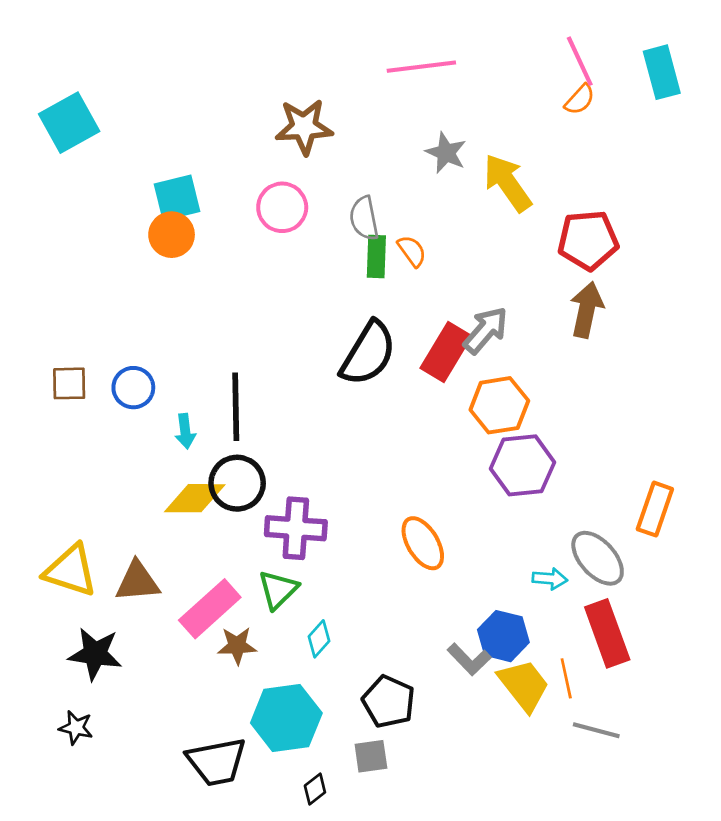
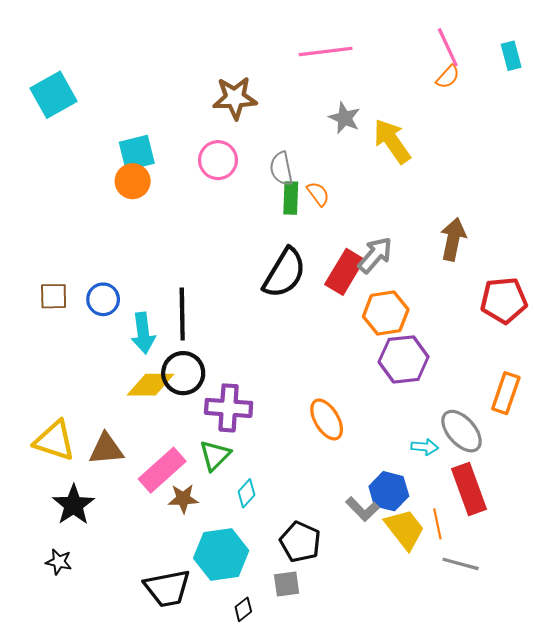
cyan rectangle: (662, 72) -> (511, 56), size x0.7
red pentagon: (588, 240) -> (504, 300), moved
cyan arrow: (185, 431) -> (143, 333), size x1.5
black star: (95, 654) -> (74, 505), turned 30

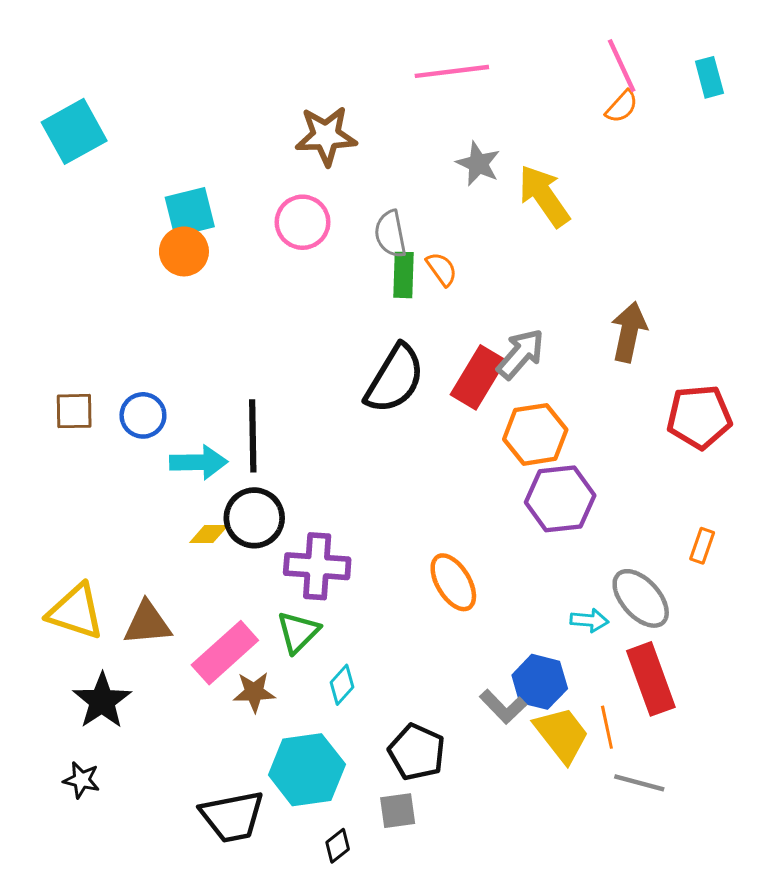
cyan arrow: (143, 333) -> (199, 462), turned -84
yellow diamond: (151, 385) -> (209, 534), size x0.6
orange rectangle: (506, 393) -> (702, 546), size x0.6

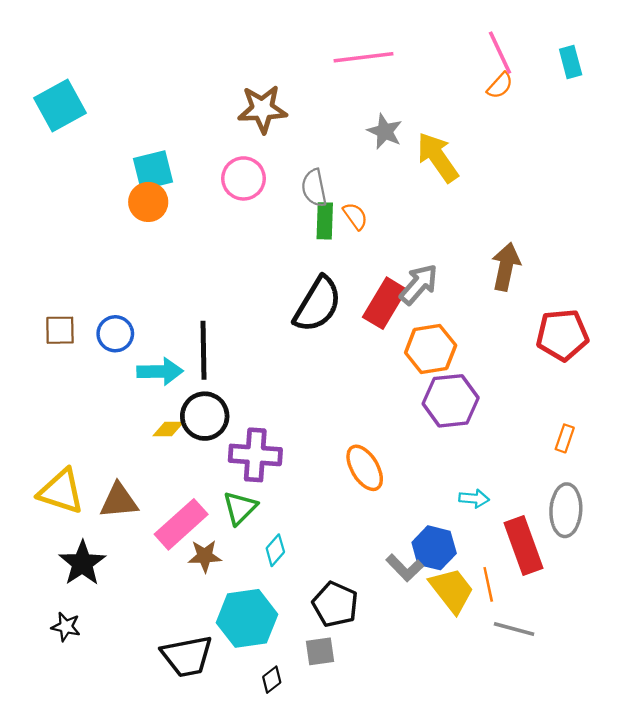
gray ellipse: (641, 598) -> (566, 510), moved, turned 45

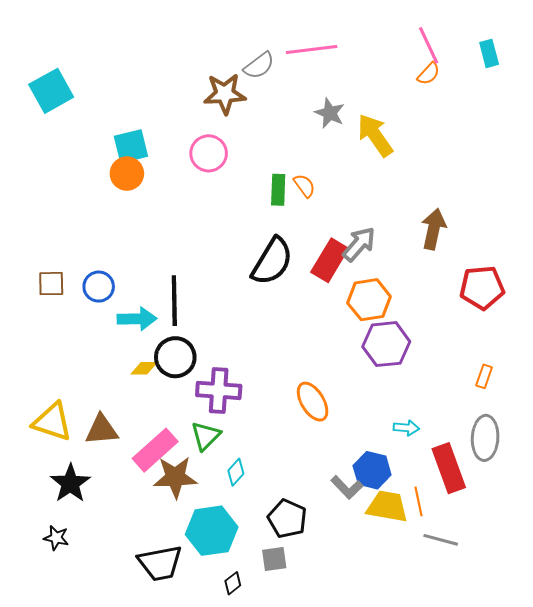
gray semicircle: (314, 188) -> (259, 66), moved, turned -116
brown star: (205, 556) -> (175, 477), size x1.5
yellow trapezoid: (452, 590) -> (387, 507), turned -42

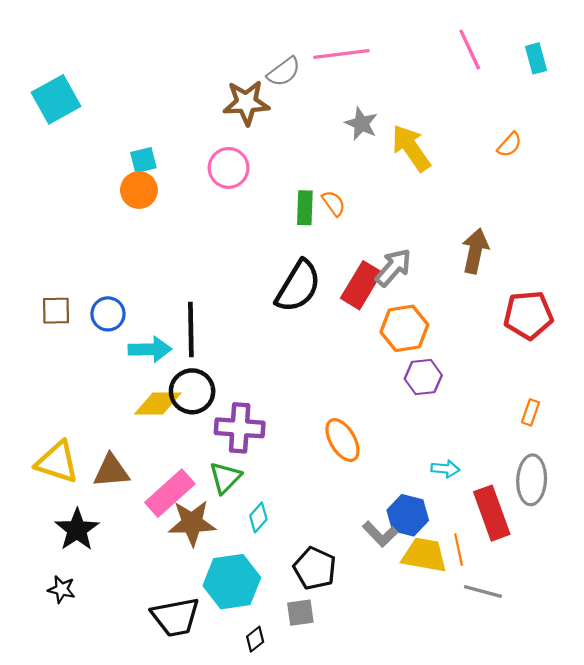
orange semicircle: (429, 74) -> (509, 145), moved
cyan square: (131, 146) -> (143, 160), size x0.7
purple hexagon: (386, 344) -> (423, 377), size x0.7
yellow diamond: (144, 368) -> (158, 404), size x1.6

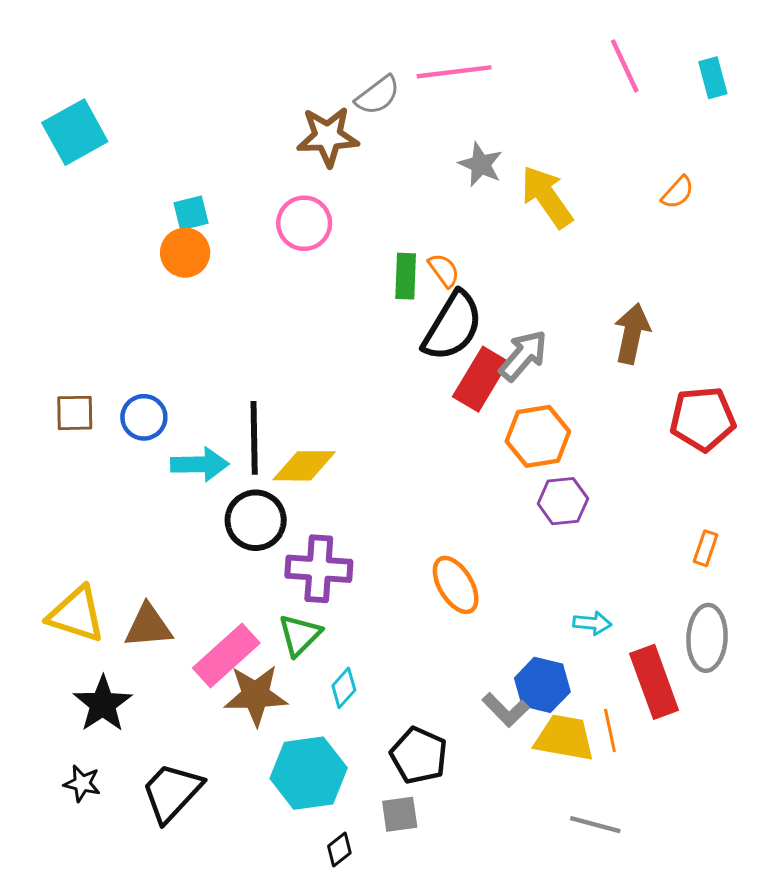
black semicircle: (298, 286) -> (453, 326), moved
yellow diamond: (158, 404) -> (304, 466), moved
gray line: (483, 592) -> (595, 825), moved
black trapezoid: (175, 617) -> (172, 792), moved, turned 144

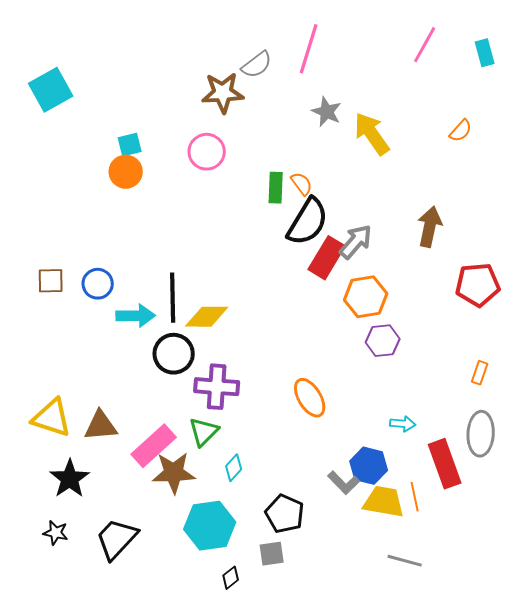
pink line: (625, 66) -> (425, 45), turned 54
pink line: (454, 72) -> (309, 49), turned -66

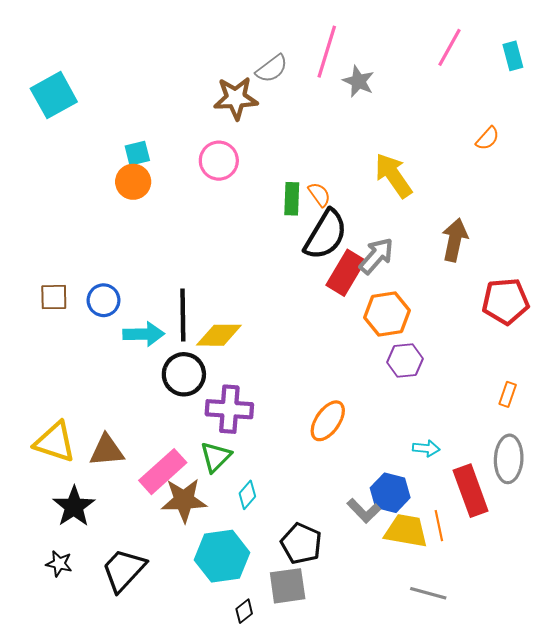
gray star: (327, 112) -> (358, 81), moved
yellow arrow: (372, 134) -> (393, 175), moved
orange ellipse: (310, 398) -> (328, 421), turned 66
gray square: (272, 554) -> (288, 586), size x1.4

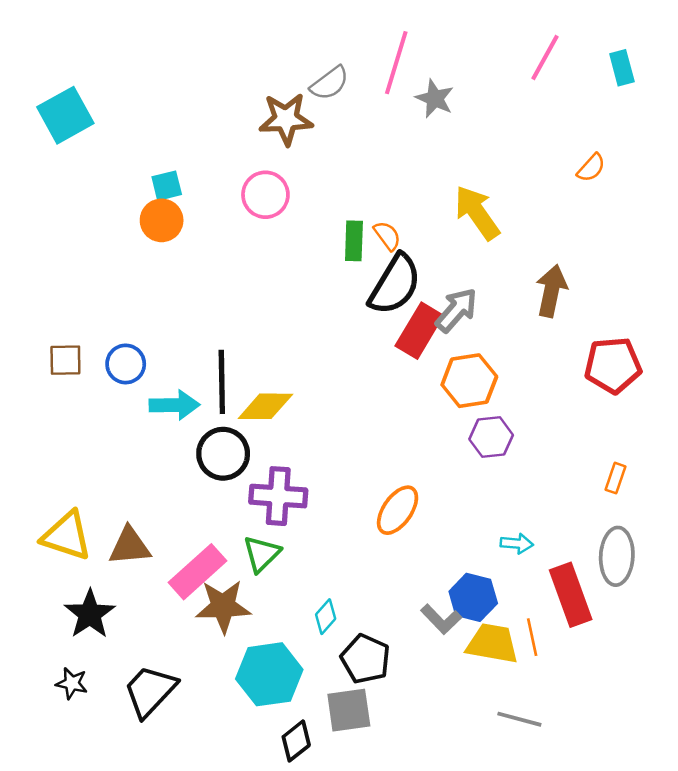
cyan diamond: (247, 495) -> (326, 617), moved
black diamond: (244, 611) -> (296, 741), size x1.4

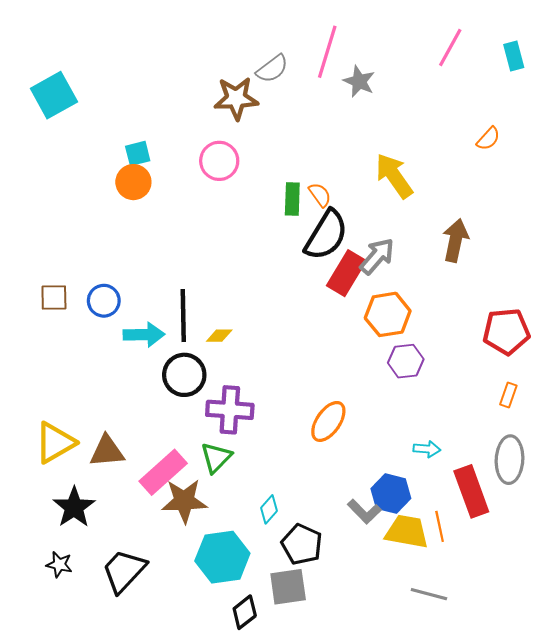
red pentagon: (613, 365) -> (506, 331), moved
yellow diamond: (265, 406) -> (219, 336), size x0.6
yellow triangle: (67, 536) -> (55, 443), turned -48

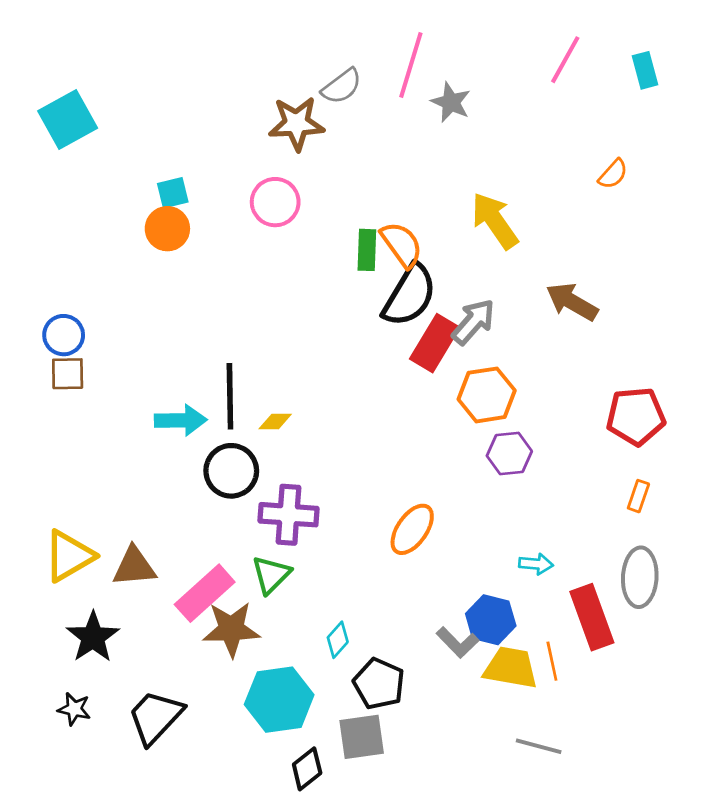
orange semicircle: (320, 195) -> (402, 245), size x1.5
brown arrow: (455, 240) -> (572, 302), turned -72
blue circle: (104, 301) -> (64, 335), moved

